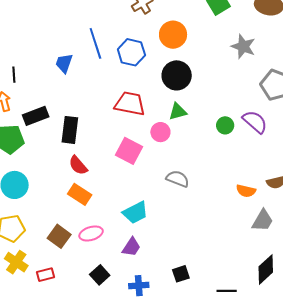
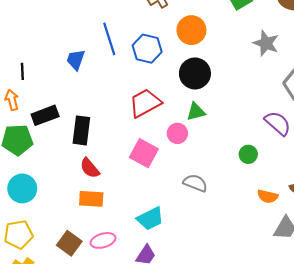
red trapezoid: (130, 104) -> (145, 103), turned -40
green circle: (225, 125) -> (248, 154), moved
orange rectangle: (80, 194) -> (91, 199), turned -30

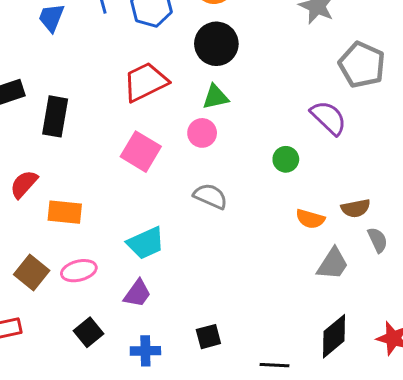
pink circle: (177, 133) -> (202, 133), moved
red semicircle: (90, 168) -> (24, 184), moved, turned 80

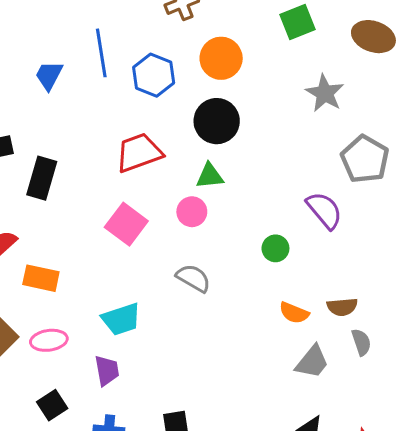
purple trapezoid: (137, 294) -> (107, 371), turned -52

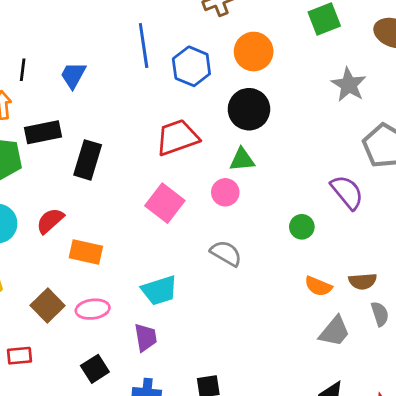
blue trapezoid: (49, 75) -> (73, 75), moved

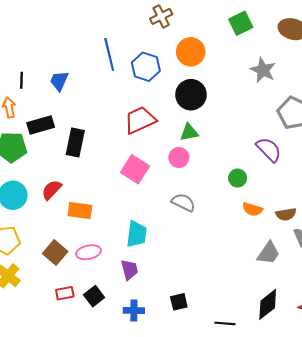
orange semicircle: (318, 286) -> (252, 209), moved
cyan trapezoid: (159, 290) -> (137, 234), turned -60
red rectangle: (19, 356) -> (65, 293), moved

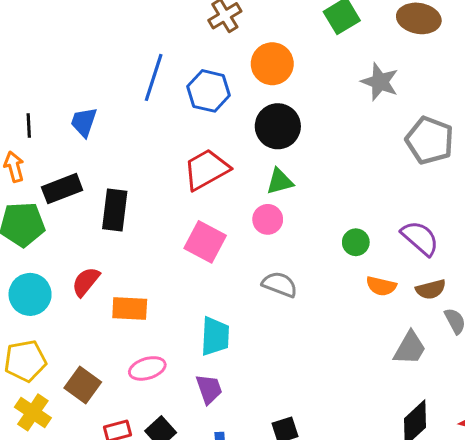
blue line: (109, 54) -> (154, 77), turned 36
purple semicircle: (269, 150) -> (420, 238), moved
brown square: (55, 252) -> (83, 385), moved

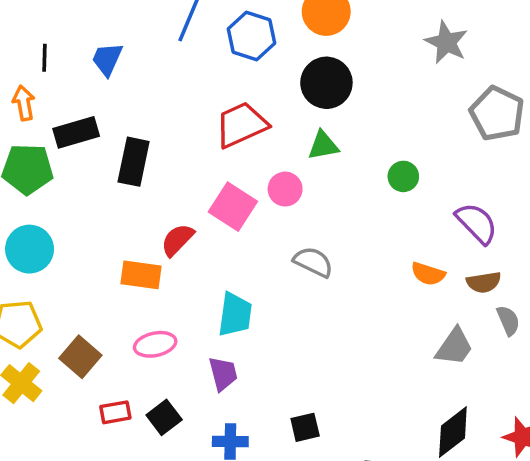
pink circle: (268, 219) -> (285, 189), moved
green circle: (356, 242) -> (403, 176), moved
red semicircle: (86, 282) -> (177, 240), moved

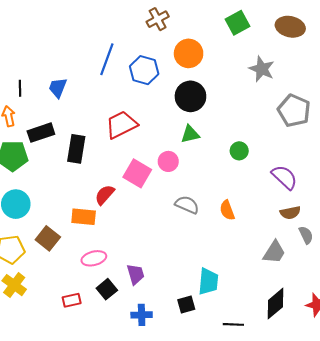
red trapezoid: (241, 125) -> (121, 125), moved
orange semicircle: (428, 274) -> (227, 210), moved, turned 54
cyan trapezoid: (235, 314) -> (208, 281), moved
brown square: (80, 357) -> (48, 238), moved
black square: (164, 417) -> (107, 289), moved

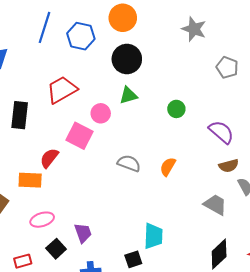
gray pentagon: (294, 111) -> (227, 67), size x0.7
pink circle: (168, 161) -> (101, 113), moved
orange semicircle: (227, 210) -> (168, 167), turned 54
gray trapezoid: (274, 252) -> (215, 205), turned -90

